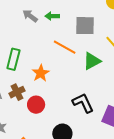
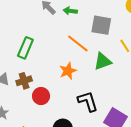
orange star: (41, 73) -> (68, 71), moved

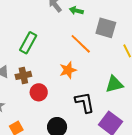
green triangle: (103, 61) -> (114, 84), moved

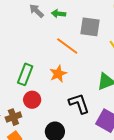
green rectangle: (28, 43) -> (25, 74), moved
brown cross: (23, 75) -> (13, 117), moved

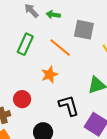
green rectangle: (25, 74) -> (25, 44), moved

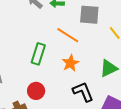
green rectangle: (25, 44) -> (38, 54), moved
orange star: (50, 75) -> (70, 63), moved

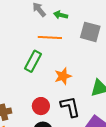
orange line: (68, 35) -> (50, 38), moved, turned -40
red circle: (36, 91) -> (41, 106), moved

